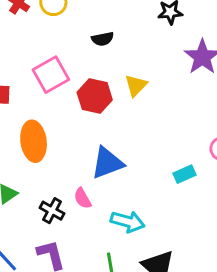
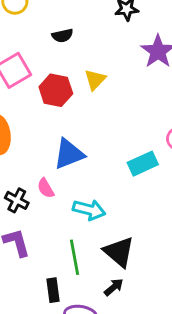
cyan rectangle: (185, 174) -> (143, 164), size x1.4

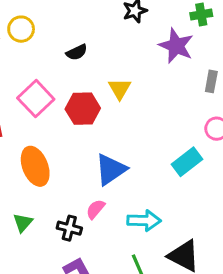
pink semicircle: (46, 188) -> (95, 209), turned 84

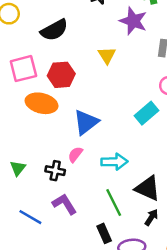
black semicircle: (77, 52) -> (54, 30), size x1.6
yellow triangle: (120, 89) -> (107, 55), moved
pink square: (36, 99) -> (23, 69), turned 32
orange ellipse: (35, 166) -> (42, 103), moved, turned -52

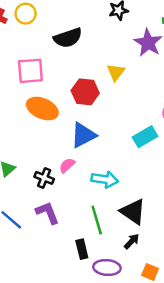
red hexagon: (61, 75) -> (85, 92), moved

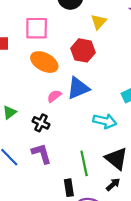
yellow triangle: (116, 72) -> (99, 22), moved
pink semicircle: (67, 165) -> (54, 96), moved
cyan arrow: (105, 179) -> (105, 121), moved

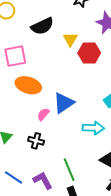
red hexagon: (83, 50) -> (89, 53), moved
purple L-shape: (41, 154) -> (43, 180), moved
green line: (84, 163) -> (69, 170), moved

